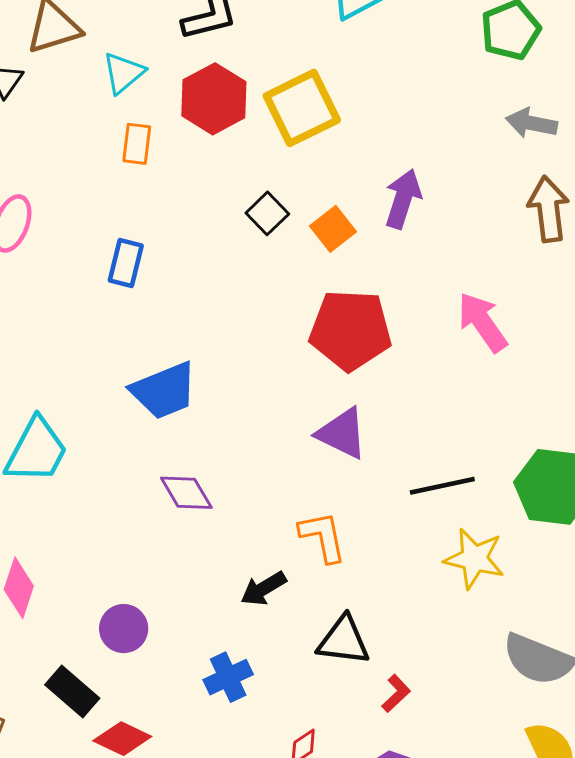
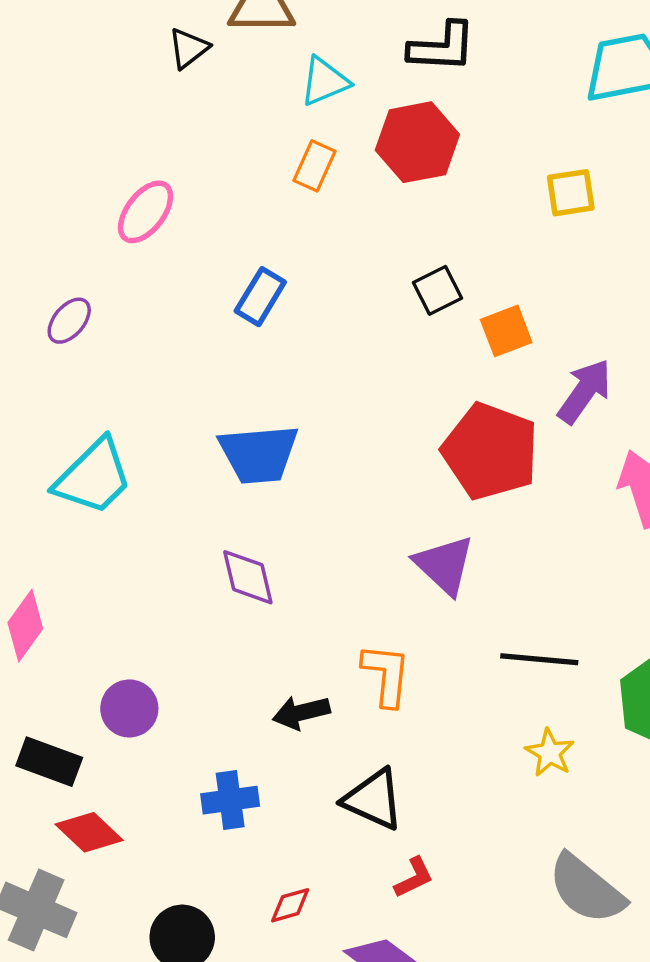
yellow square: (302, 108) -> (571, 193), moved, size x0.6
purple arrow: (403, 199) -> (584, 391), moved
yellow star: (474, 559) -> (550, 753), size x0.7
black rectangle: (72, 692) -> (49, 762), turned -38

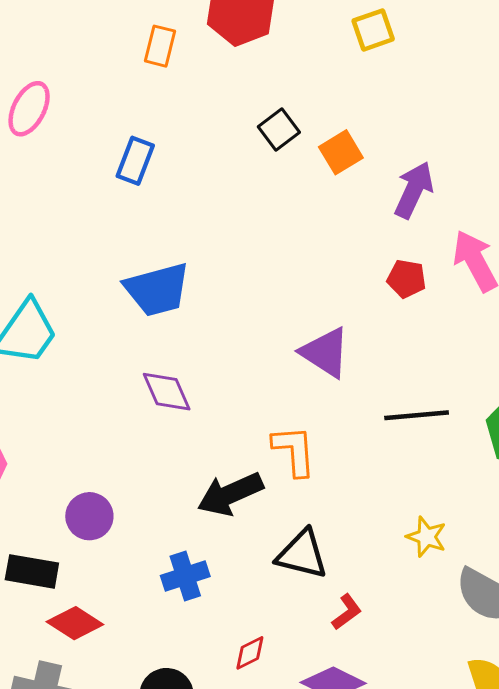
red pentagon: (490, 451) -> (406, 279), moved, size x0.5
black arrow: (301, 712) -> (230, 494), size x1.4
yellow star: (550, 753) -> (426, 537), moved

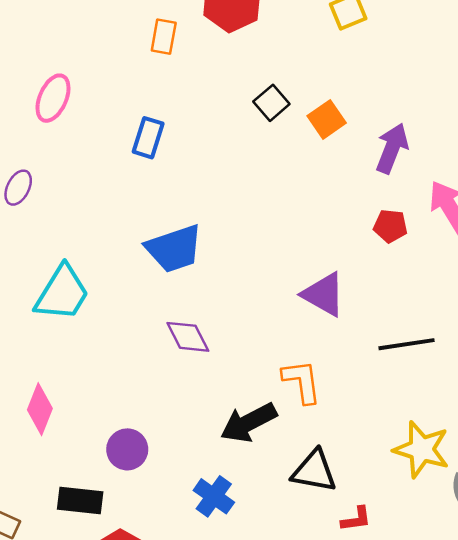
yellow star: (426, 537) -> (421, 449), size x1.6
blue cross: (185, 576) -> (214, 496), turned -33
red L-shape: (347, 612) -> (356, 519), turned 32

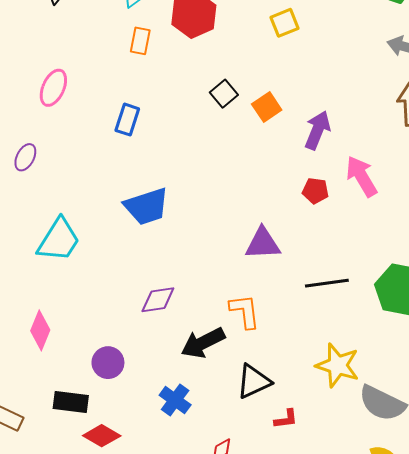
purple triangle: (324, 294) -> (263, 243), turned -33
purple diamond: (188, 337) -> (158, 300), moved, turned -72
black triangle: (314, 471) -> (254, 381), turned -36

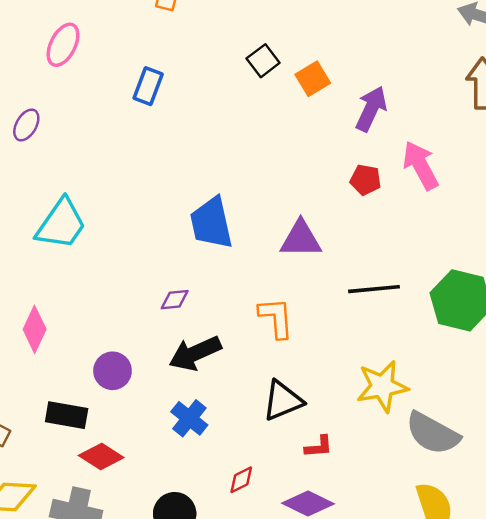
blue trapezoid: (146, 206) -> (211, 223), moved, turned 93
purple diamond: (158, 300) -> (175, 300), size x0.7
black arrow: (203, 343) -> (195, 353), moved
yellow star: (338, 365) -> (382, 386), turned -30

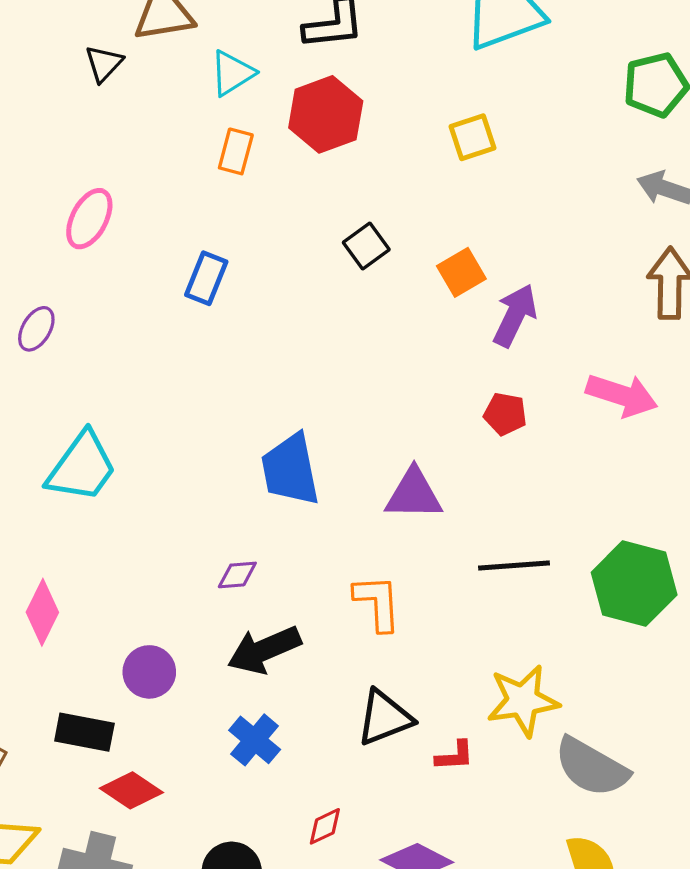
orange square: (313, 79) -> (461, 272), moved
pink arrow: (421, 165) -> (622, 395), moved, turned 135
red L-shape: (319, 447) -> (455, 756), moved

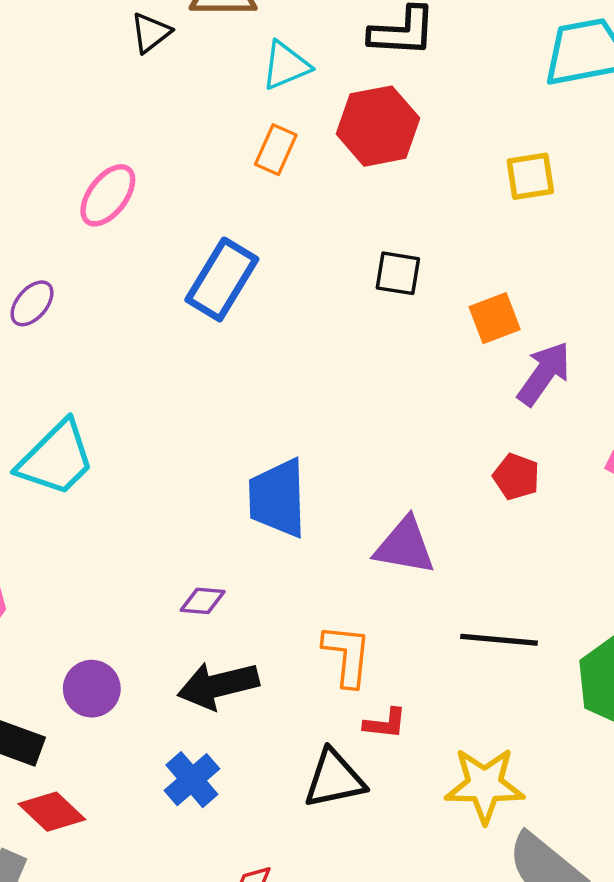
black square: (366, 246) -> (398, 273), turned 36
blue rectangle: (206, 278) -> (222, 279), size x1.4
red L-shape: (455, 756) -> (385, 723), moved

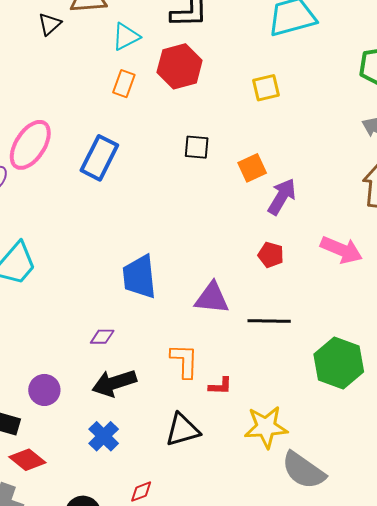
pink ellipse: (108, 195) -> (30, 145), moved, size x1.4
black line: (499, 640) -> (269, 321), moved
red L-shape: (385, 723) -> (220, 386), moved

